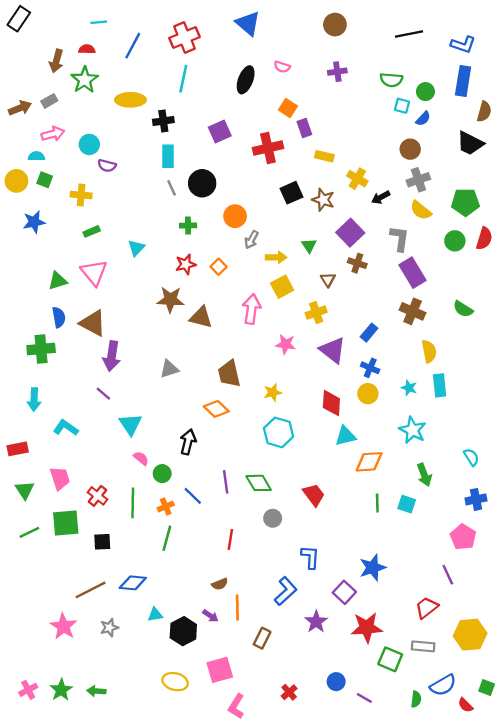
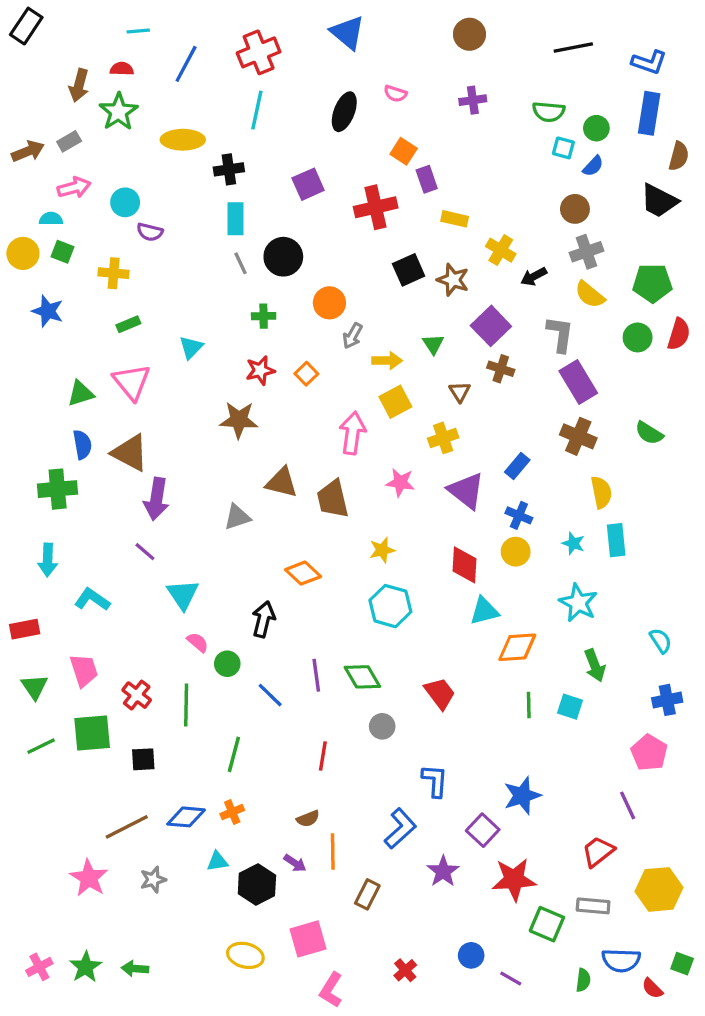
blue star: (34, 222) -> (48, 311), turned 30
brown triangle: (201, 317) -> (282, 482), moved
brown trapezoid: (229, 374) -> (333, 499), moved
orange cross: (166, 506) -> (232, 812), moved
blue semicircle: (443, 685) -> (621, 960), turned 32

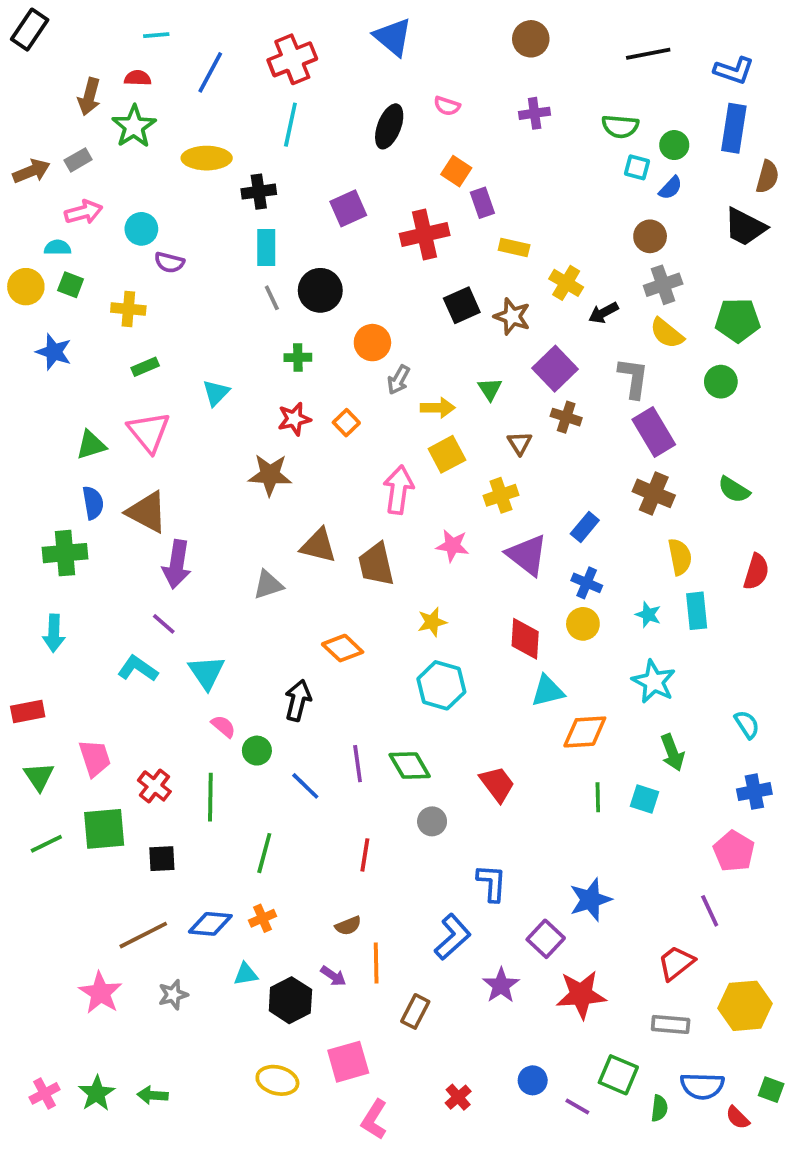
red semicircle: (679, 334) -> (756, 572), moved
cyan L-shape: (92, 599) -> (138, 669), moved
green square: (547, 924) -> (618, 1075), moved

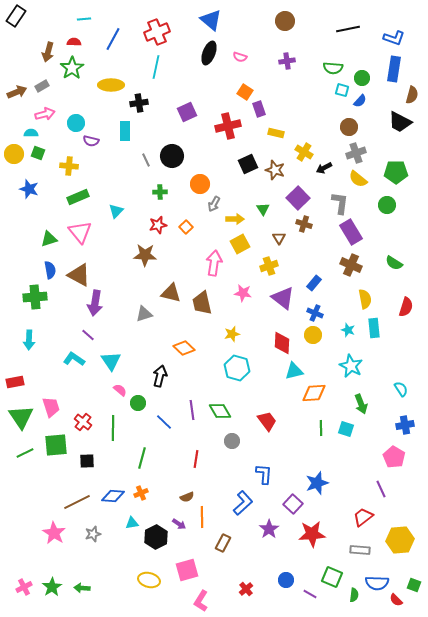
black ellipse: (389, 126) -> (209, 53), moved
cyan rectangle: (266, 248) -> (125, 131), moved
green rectangle: (145, 367) -> (78, 197), size x1.5
green triangle: (39, 777) -> (21, 417), size x1.5

